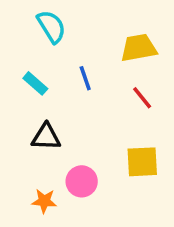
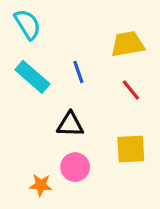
cyan semicircle: (51, 26) -> (28, 24), moved
cyan rectangle: (35, 83) -> (32, 77), size x1.5
black triangle: (46, 137) -> (70, 124), moved

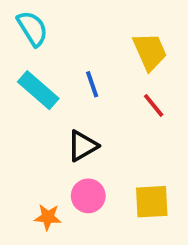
yellow trapezoid: (128, 44) -> (150, 52), turned 76
black triangle: (70, 124) -> (82, 146), turned -32
yellow square: (131, 149) -> (152, 202), moved

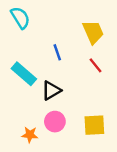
cyan rectangle: (38, 90) -> (24, 74), moved

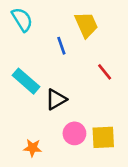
yellow trapezoid: (93, 32) -> (86, 25), moved
blue line: (57, 52) -> (61, 46), moved
pink circle: (55, 122) -> (74, 133), moved

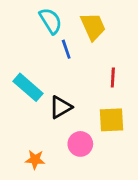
cyan semicircle: (22, 20) -> (51, 21), moved
red line: (105, 72) -> (113, 77), turned 42
yellow square: (103, 137) -> (111, 120), moved

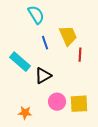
yellow trapezoid: (93, 27) -> (68, 36), moved
blue line: (66, 49) -> (45, 43), moved
yellow square: (111, 120) -> (79, 104), moved

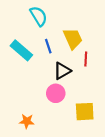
cyan rectangle: (20, 62) -> (21, 50), moved
black triangle: (43, 76) -> (62, 71), moved
pink circle: (57, 102) -> (56, 93), moved

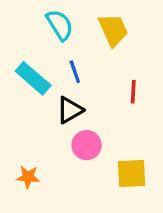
yellow trapezoid: (73, 39) -> (113, 30), moved
black triangle: (62, 71) -> (70, 110), moved
orange star: (27, 121) -> (28, 177), moved

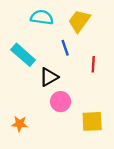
cyan semicircle: (60, 25) -> (42, 17), turned -50
yellow trapezoid: (113, 30) -> (79, 21), turned -120
blue line: (75, 72) -> (65, 48), moved

